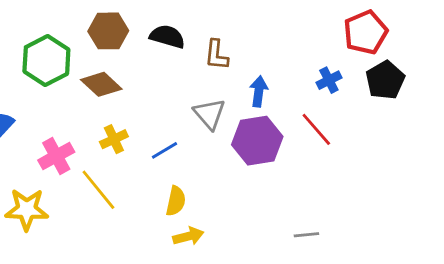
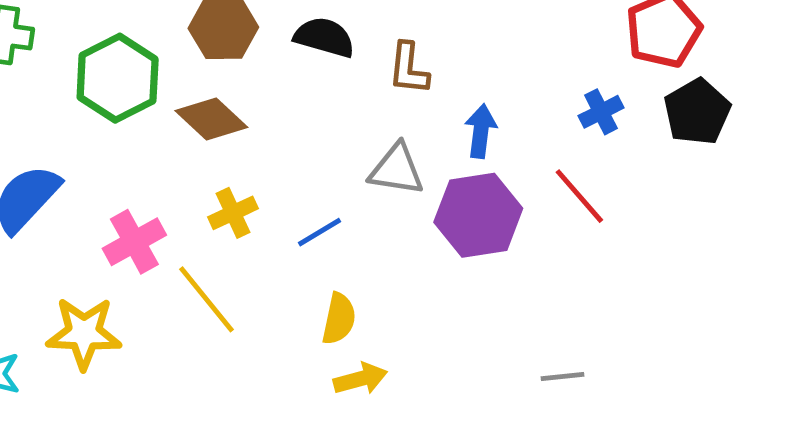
gray triangle: (209, 114) -> (397, 170), turned -40

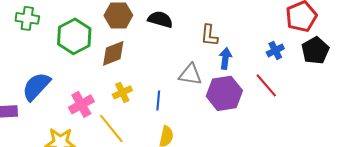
brown L-shape: (409, 69) -> (209, 35), moved
brown diamond: (211, 119) -> (113, 53), turned -64
blue line: (320, 232) -> (158, 100), turned -54

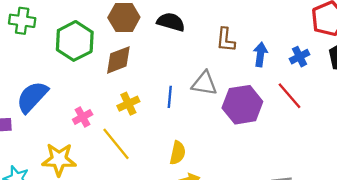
blue arrow: (225, 58) -> (260, 54), moved
blue line: (158, 100) -> (170, 97), moved
pink cross: (81, 104) -> (83, 117), size x0.7

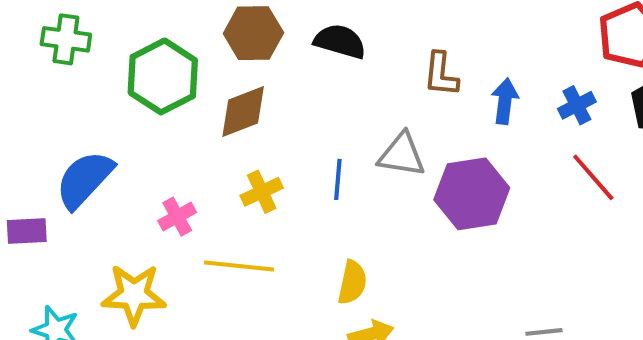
red line: (289, 96) -> (593, 177), moved
yellow line: (116, 144) -> (239, 266), turned -45

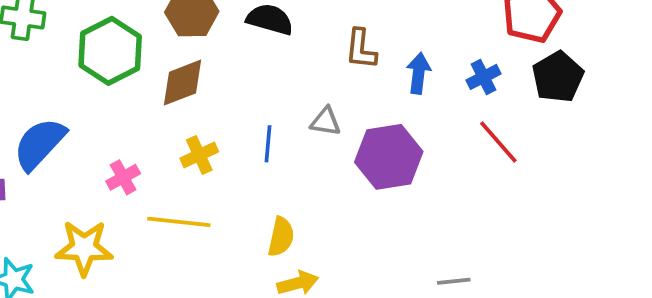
gray triangle: (402, 155) -> (326, 122), size x0.7

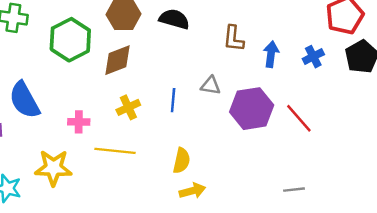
red line: (498, 142) -> (299, 118), moved
blue semicircle: (39, 144) -> (24, 100), turned -72
pink cross: (123, 177) -> (79, 122), turned 30

